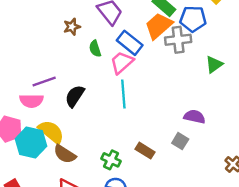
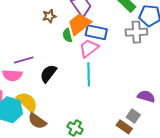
orange trapezoid: (159, 26) -> (79, 24), moved
blue rectangle: (130, 43) -> (96, 32), turned -30
brown rectangle: (145, 151) -> (124, 127), moved

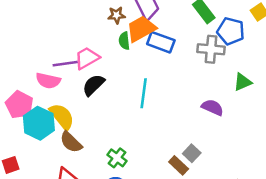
brown star: (49, 16) -> (116, 15), moved
pink trapezoid: (89, 48) -> (87, 58), moved
purple semicircle: (146, 96) -> (212, 107), moved

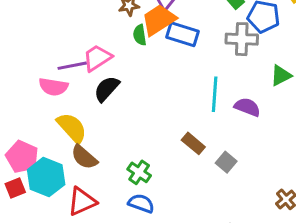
cyan line: (144, 93) -> (215, 94), moved
pink pentagon: (19, 105) -> (22, 157), moved
cyan hexagon: (39, 123) -> (46, 177), moved
brown rectangle: (179, 165) -> (193, 143), moved

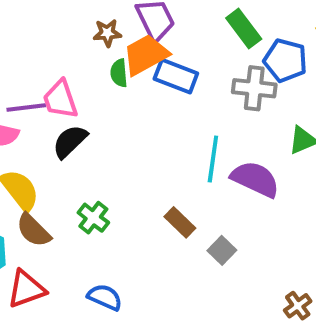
pink trapezoid: (97, 58) -> (60, 99), turned -80
purple semicircle: (247, 107) -> (255, 179), size x1.4
green cross: (139, 172) -> (93, 218), moved

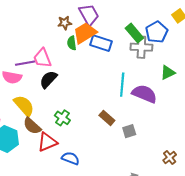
green rectangle: (244, 28) -> (134, 33), moved
blue pentagon: (285, 60) -> (157, 32), turned 30
gray square: (222, 250) -> (129, 131), turned 32
red triangle: (26, 289) -> (47, 142), moved

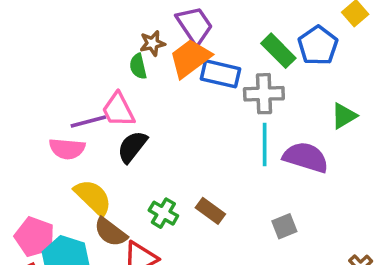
green semicircle: (72, 43) -> (138, 66), moved
gray cross: (141, 47) -> (264, 94), moved
brown rectangle: (107, 118) -> (210, 211), moved

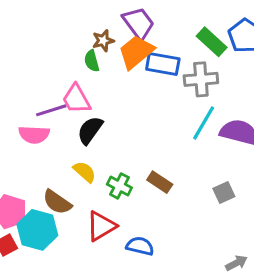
cyan line: (265, 144) -> (204, 123), turned 33
yellow semicircle: (93, 197) -> (85, 172), moved, size x0.7
brown semicircle: (111, 232) -> (57, 202), moved

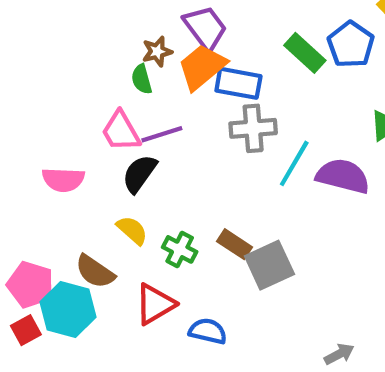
gray cross: (201, 79) -> (253, 128), moved
purple line: (51, 110) -> (162, 134), moved
gray square: (224, 192) -> (269, 265), moved, size x1.6

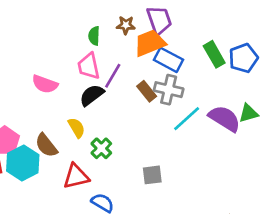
green semicircle: (142, 79) -> (94, 36), moved
purple line: (162, 134) -> (113, 76), turned -60
purple semicircle: (343, 176) -> (225, 119), moved
brown rectangle: (235, 244) -> (147, 91), moved
gray square: (269, 265) -> (152, 175), size x0.7

